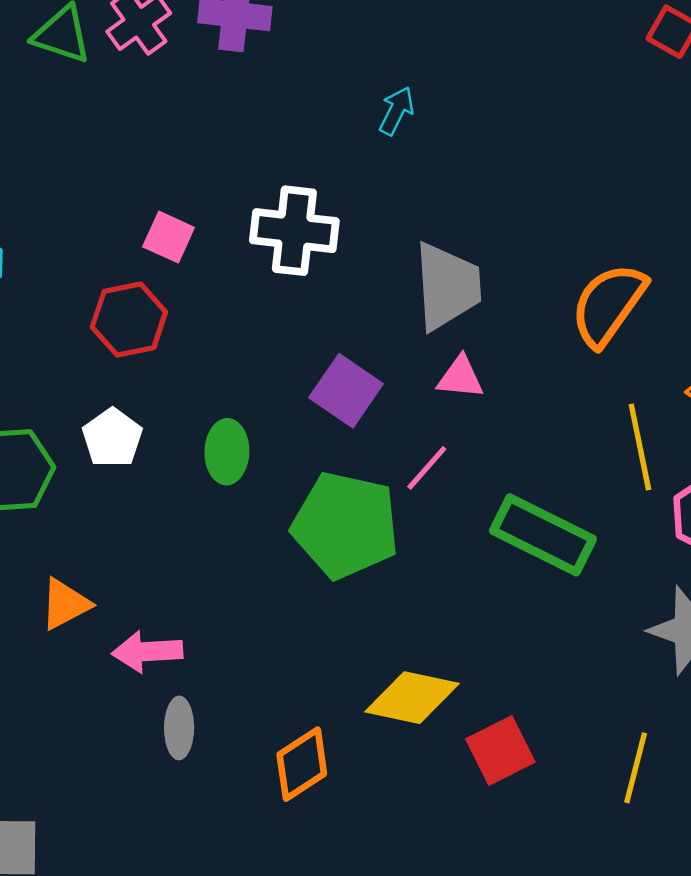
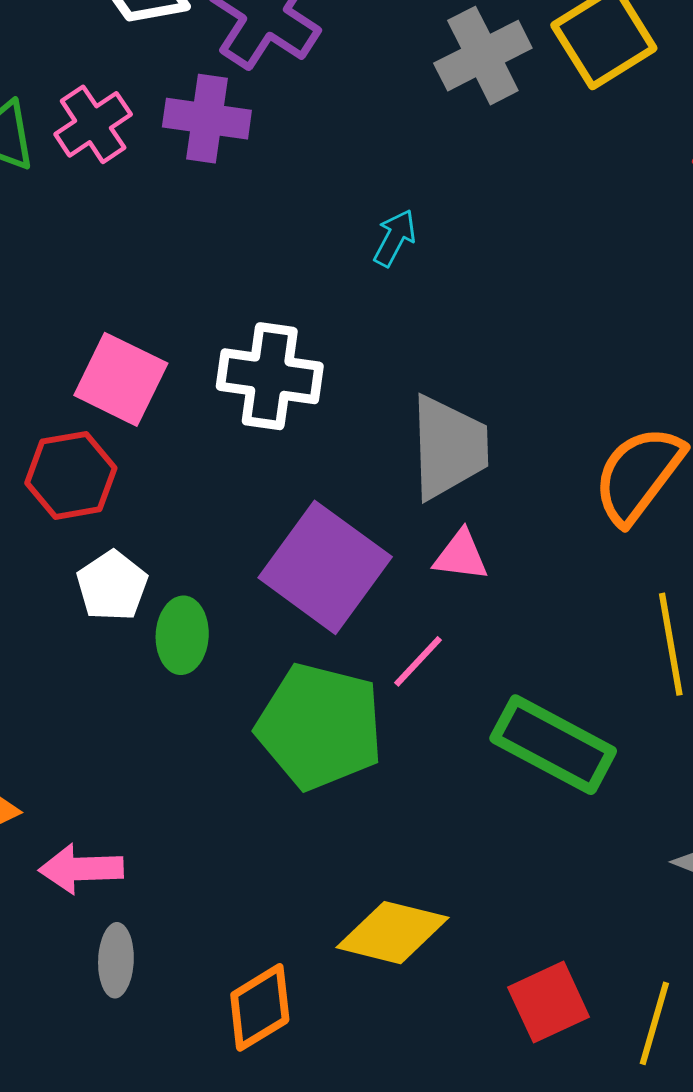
pink square: (169, 237) -> (121, 379), size x1.5
purple square: (346, 391) -> (325, 567), size x1.5
white pentagon: (112, 438) -> (112, 586), moved
red square: (500, 750) -> (549, 1002), moved

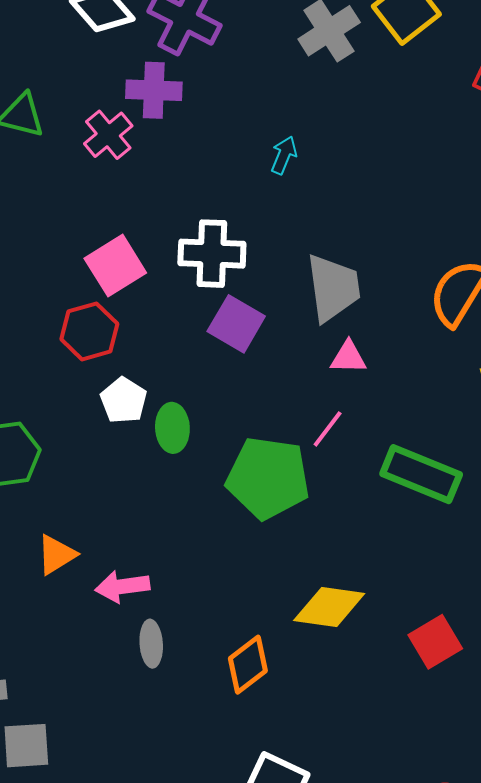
pink cross: (93, 124) -> (108, 135), moved
pink square: (121, 379) -> (115, 266), turned 38
purple square: (325, 567) -> (236, 324), moved, size x0.7

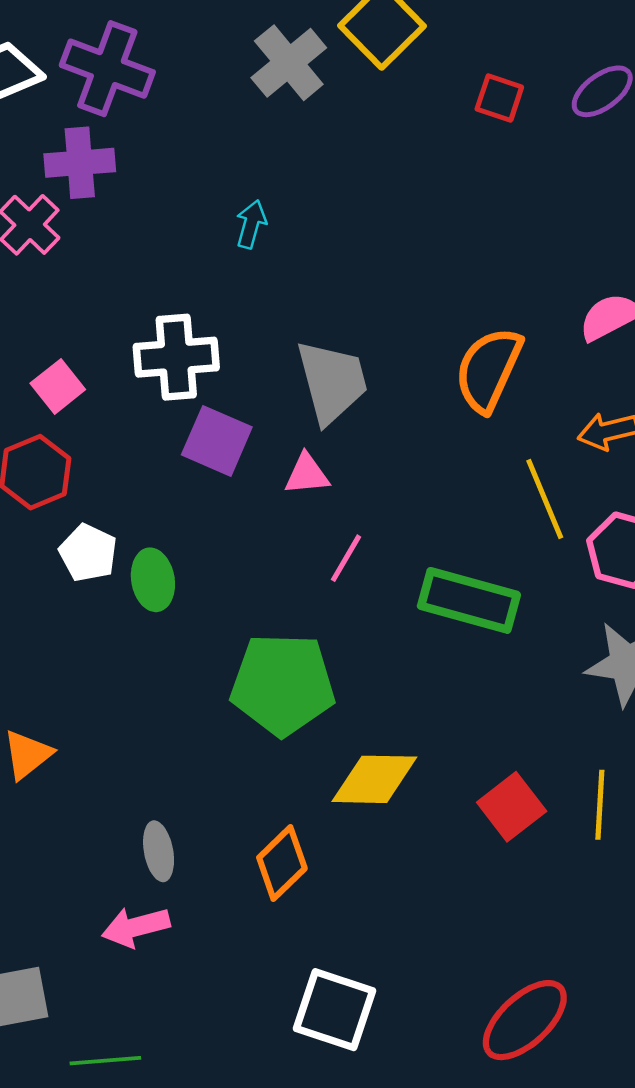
pink square: (115, 266) -> (58, 386), size x0.7
pink triangle: (348, 357) -> (307, 474), moved
green pentagon: (268, 478) -> (283, 684), moved
pink arrow: (122, 586) -> (136, 927), moved

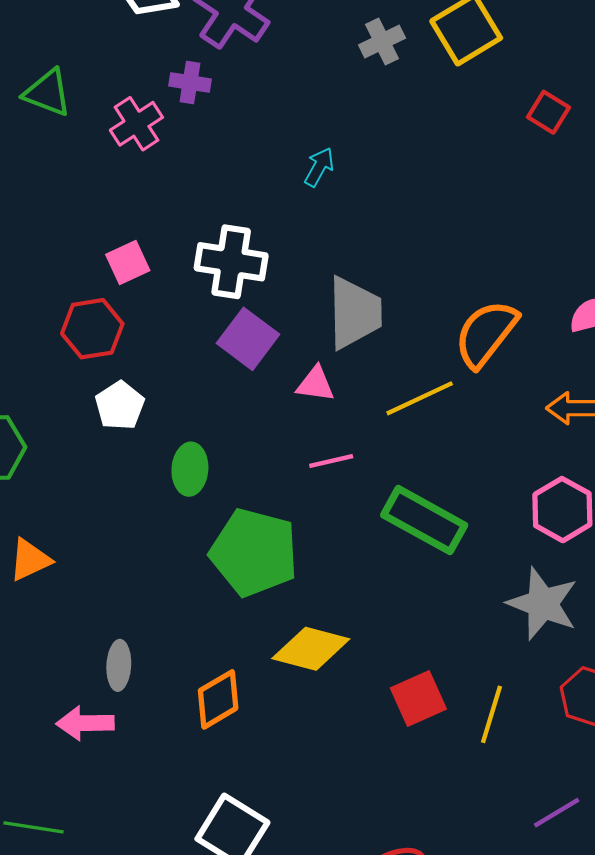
gray cross: (289, 63) -> (382, 41), size x0.7
purple cross: (80, 163) -> (190, 83), size x0.7
yellow line: (545, 499) -> (420, 398), moved, turned 74
pink line: (346, 558) -> (331, 461), turned 33
green ellipse: (153, 580) -> (190, 469), moved

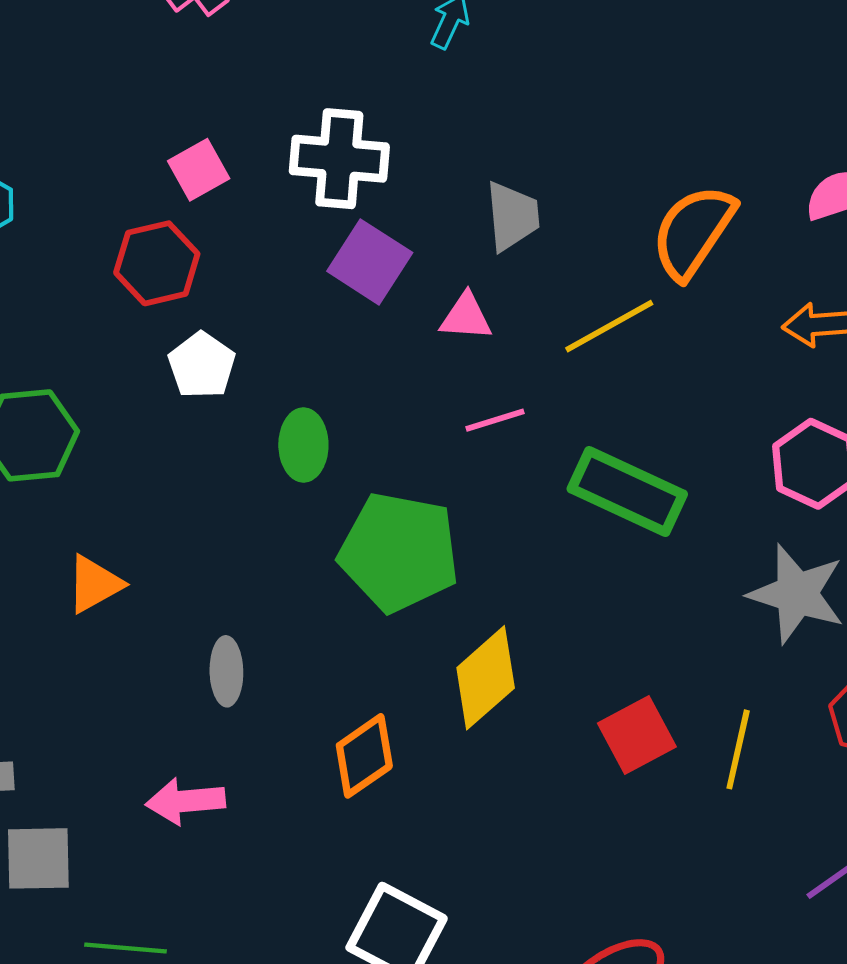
gray trapezoid: (355, 313) -> (512, 216), size x0.7
yellow diamond: (311, 649) -> (486, 678), turned -52
gray ellipse: (119, 665) -> (226, 671), moved

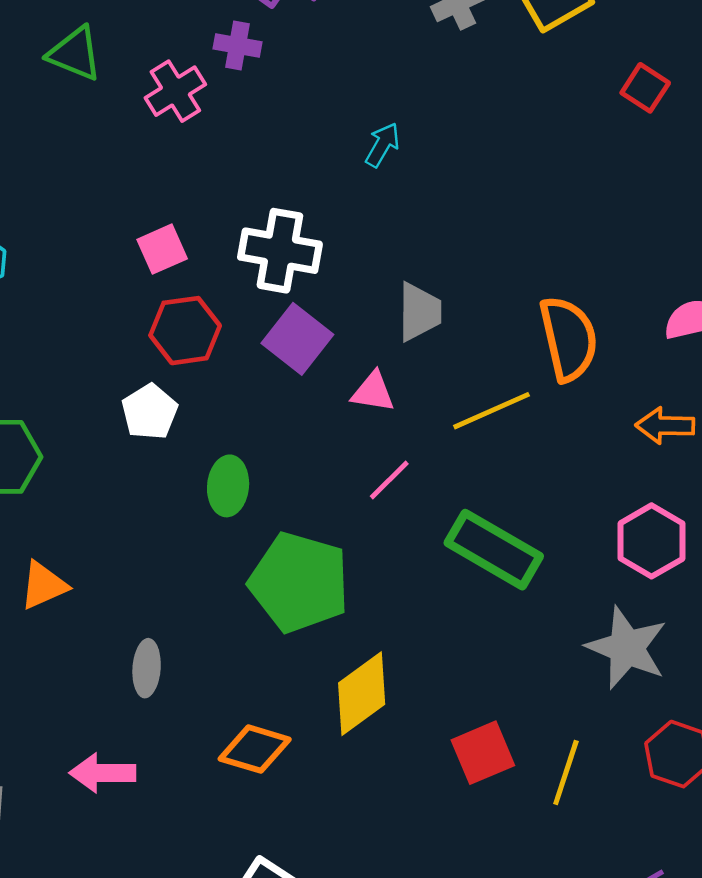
orange semicircle: (693, 232) -> (569, 339), turned 128
red hexagon: (157, 263) -> (185, 331), moved
pink line: (495, 420) -> (389, 480), turned -33
orange diamond: (364, 756) -> (255, 749), turned 46

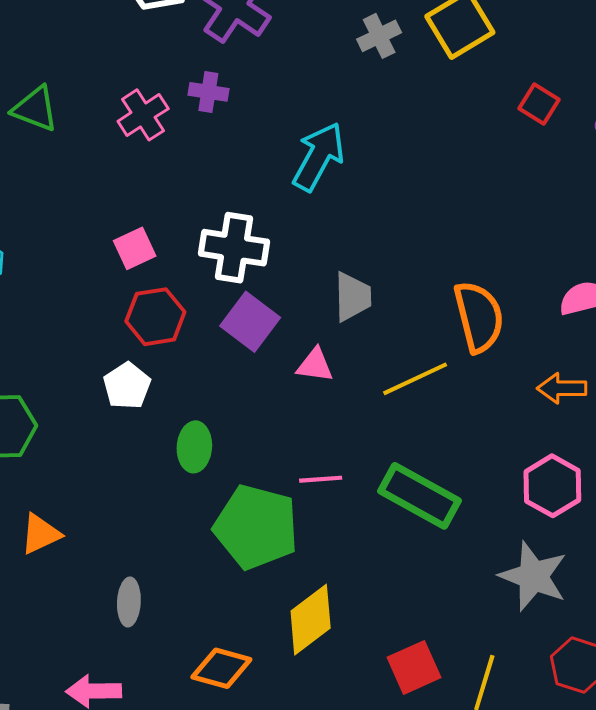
purple cross: (237, 45) -> (208, 92), moved
green triangle: (75, 54) -> (35, 109), moved
cyan arrow: (382, 145) -> (319, 157), size x1.8
pink line: (389, 480) -> (321, 479), moved, turned 42

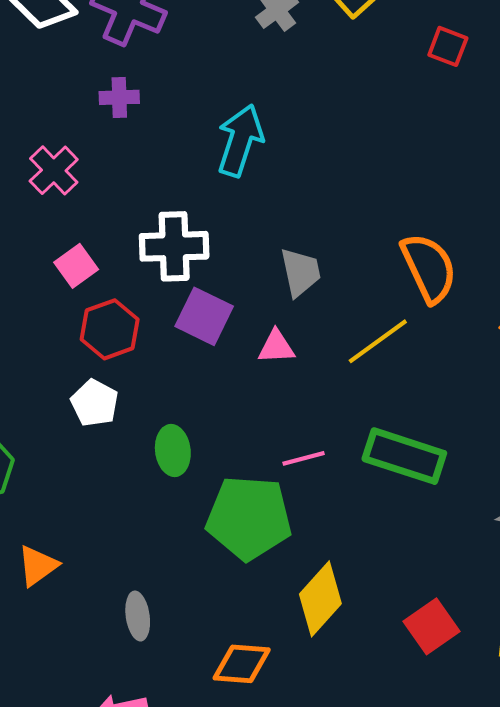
pink cross: (143, 115) -> (54, 170), moved

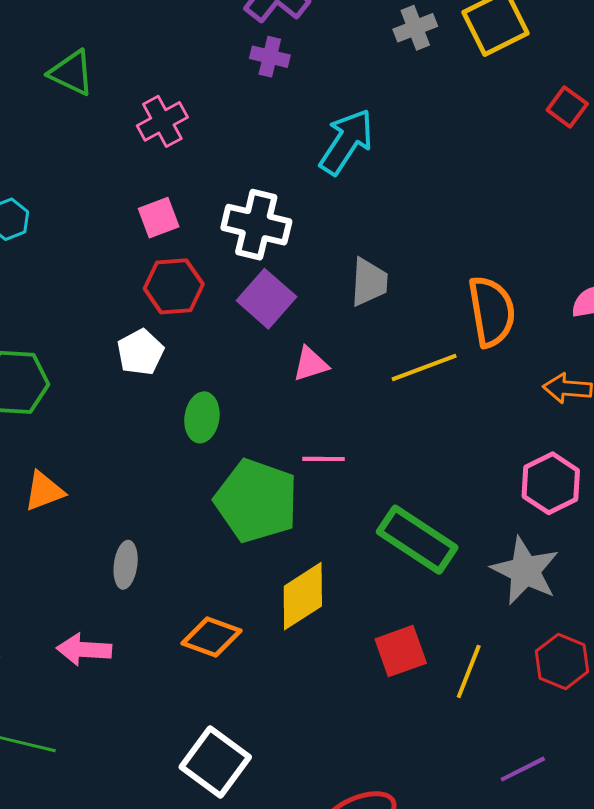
purple cross: (119, 97) -> (270, 57), moved
pink triangle: (276, 347) -> (311, 364), moved, turned -30
green rectangle: (404, 456) -> (417, 540), moved

